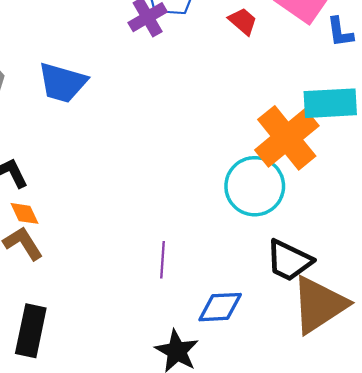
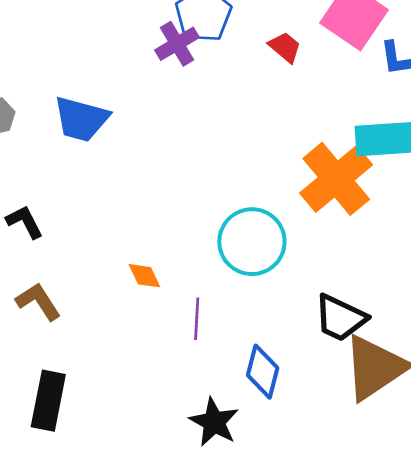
cyan circle: (255, 186) -> (252, 242), moved
orange diamond: (25, 213) -> (144, 276), moved
blue diamond: (220, 307) -> (263, 372), turned -72

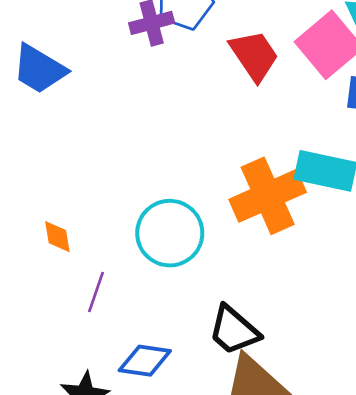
red trapezoid: (285, 47) -> (254, 56), size x1.6
blue diamond: (263, 372) -> (145, 361), turned 68

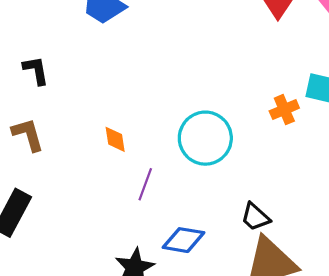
orange cross: (268, 196) -> (284, 110), size x0.5
black trapezoid: (234, 330) -> (255, 217), size x0.7

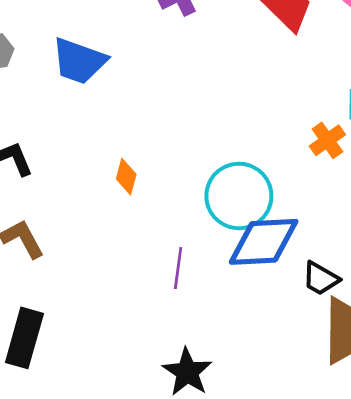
orange diamond: (115, 139) -> (126, 177), moved, turned 36
blue diamond: (183, 240) -> (264, 242), moved, size x1.4

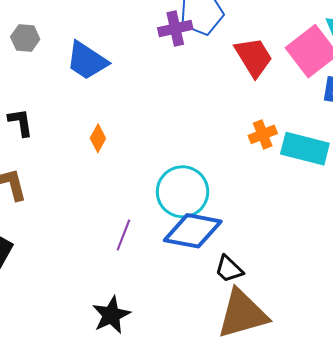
orange cross: (327, 140) -> (263, 134), moved
orange diamond: (126, 177) -> (98, 138), moved

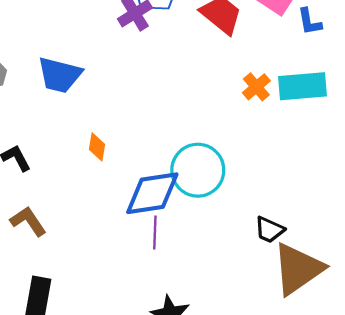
blue diamond: (193, 231) -> (152, 193), moved

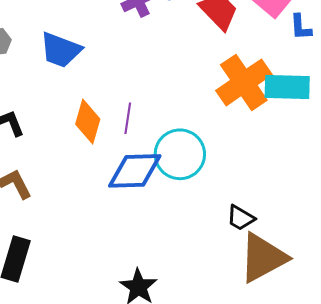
orange cross: (256, 87) -> (244, 82), size x2.0
orange diamond: (97, 147) -> (88, 122), size x1.6
purple line: (155, 233) -> (128, 118), moved

